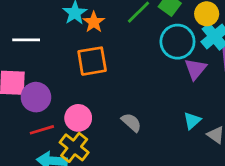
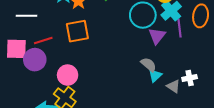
gray semicircle: (131, 122) -> (149, 65), moved
red line: (42, 130) -> (43, 40), moved

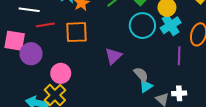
purple line: (180, 28) -> (179, 56), moved
purple triangle: (157, 36) -> (113, 56), moved
red line: (43, 40) -> (45, 25), moved

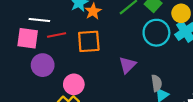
pink square: (15, 41) -> (28, 38), moved
gray semicircle: (141, 75) -> (156, 83), turned 35

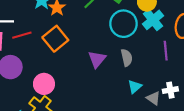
orange square: (89, 41) -> (55, 39), turned -30
gray semicircle: (156, 83) -> (127, 58), moved

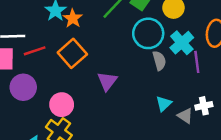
cyan cross: (153, 20) -> (182, 43), moved
gray semicircle: (127, 58) -> (159, 61), moved
purple triangle: (97, 59) -> (107, 81), moved

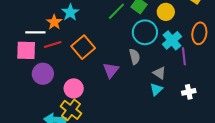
orange star: (73, 18) -> (54, 22), moved
gray semicircle: (159, 61) -> (135, 57), moved
gray triangle: (185, 116) -> (159, 73), moved

